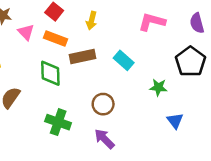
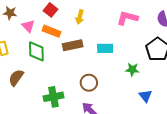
cyan rectangle: (124, 60) -> (105, 48), turned -42
green diamond: (50, 73) -> (36, 51), moved
green cross: (58, 122) -> (53, 97), turned -30

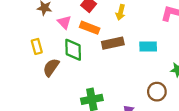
brown semicircle: (16, 78) -> (51, 67), moved
brown circle: (89, 83) -> (157, 92), moved

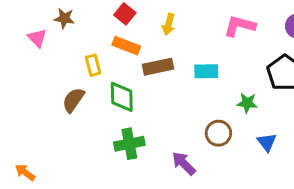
pink triangle: (64, 22) -> (37, 38), moved
yellow rectangle: (37, 46) -> (93, 65), moved
green diamond: (73, 50) -> (122, 97), moved

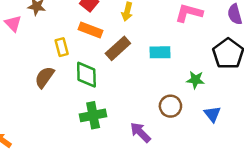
brown rectangle: (158, 67) -> (118, 48), turned -30

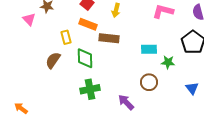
brown rectangle: (118, 48) -> (109, 38), turned 48
cyan rectangle: (160, 52) -> (149, 49), moved
blue triangle: (212, 114) -> (192, 88), moved

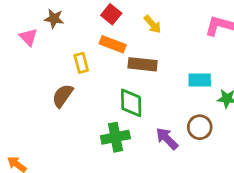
yellow arrow: (116, 10) -> (153, 24), turned -56
green diamond: (85, 58) -> (131, 103), moved
purple arrow: (126, 102) -> (167, 139), moved

